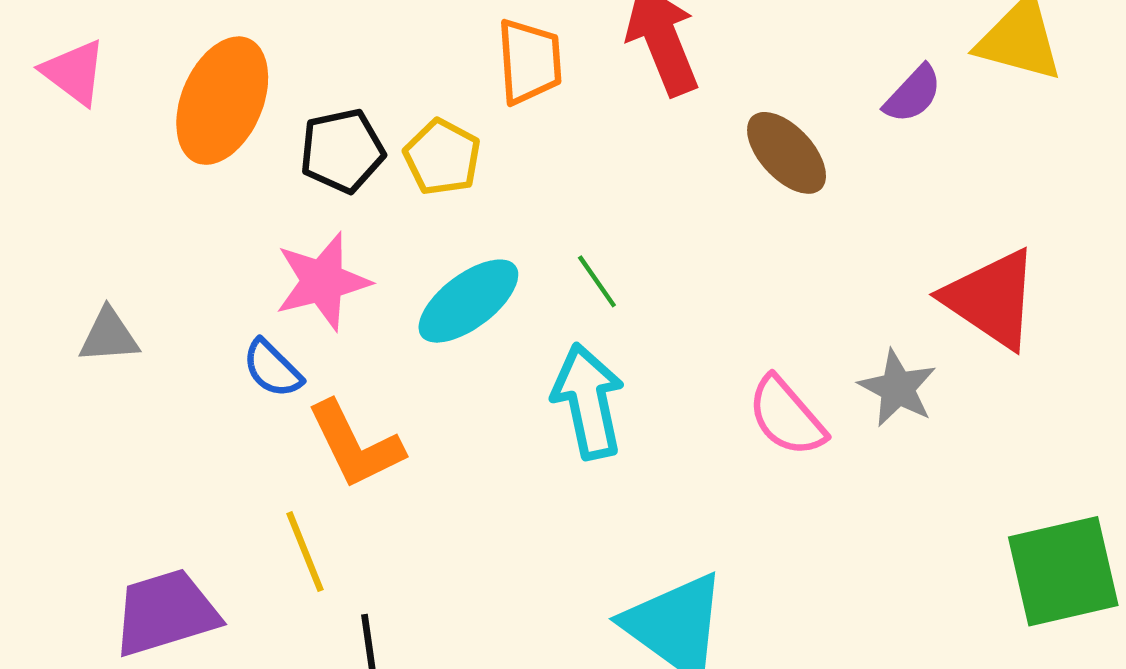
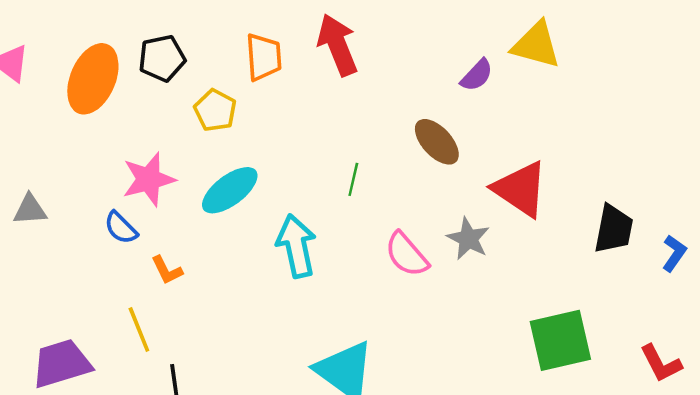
black pentagon: (342, 151) -> (162, 58), moved
brown ellipse: (787, 153) -> (437, 142), moved
green line: (597, 281) -> (353, 179), moved, turned 48
orange L-shape: (355, 445) -> (167, 270), size x0.6

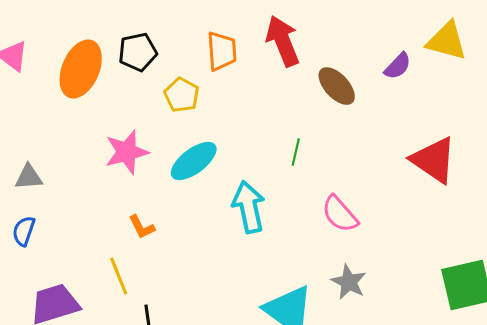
brown ellipse: (437, 142) -> (337, 86), moved
blue semicircle: (121, 228) -> (24, 231), moved, turned 64
gray star: (468, 239) -> (349, 282), moved

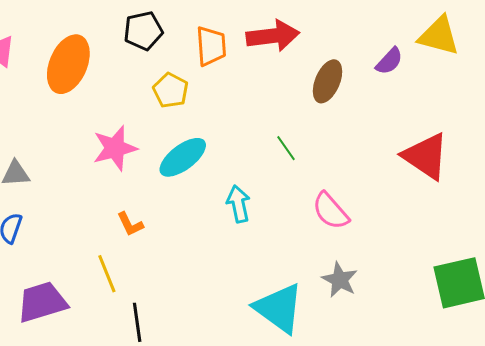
red arrow: (283, 41) -> (273, 36), turned 105
black pentagon: (138, 52) -> (143, 31), moved
brown ellipse: (337, 86) -> (328, 81), turned 66
green line: (296, 152) -> (286, 148), turned -48
cyan arrow: (249, 207) -> (238, 204), size x0.7

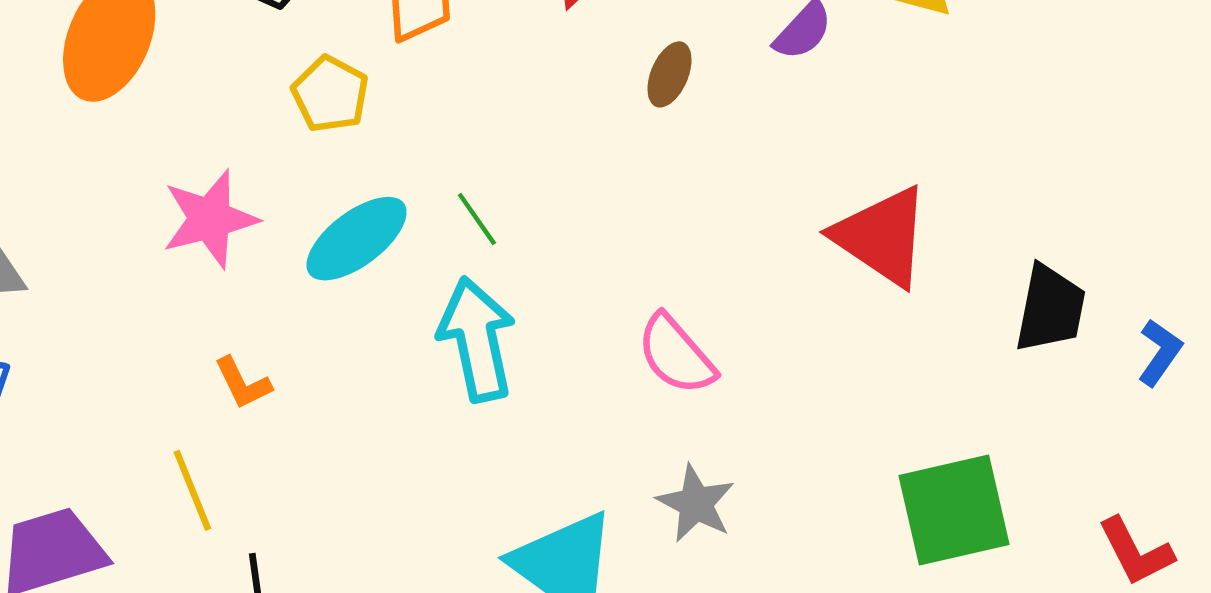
brown ellipse: (328, 81) -> (669, 74), size x0.7
green line: (286, 148) -> (477, 219), moved
cyan arrow: (238, 204) -> (477, 339), size x1.5

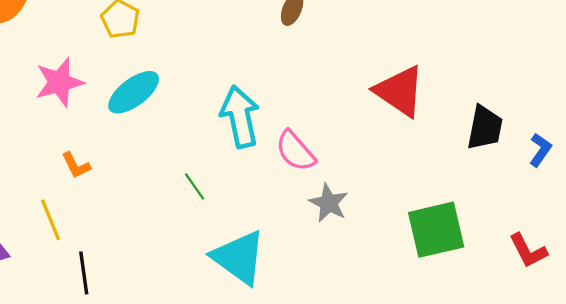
green line: (477, 219) -> (195, 186), moved
cyan arrow: (477, 339) -> (240, 117), moved
gray star: (696, 503) -> (329, 203), moved

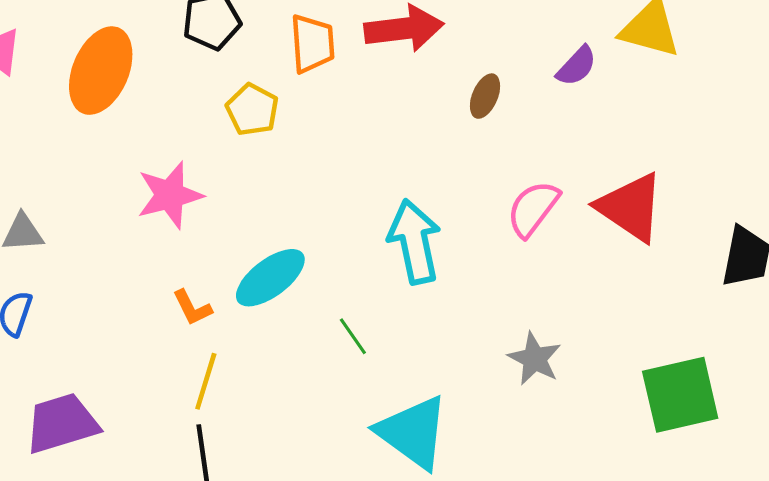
cyan ellipse: (134, 92) -> (270, 278), moved
pink semicircle: (295, 151) -> (533, 209), moved, turned 78
yellow line: (50, 220) -> (206, 381), moved, turned 39

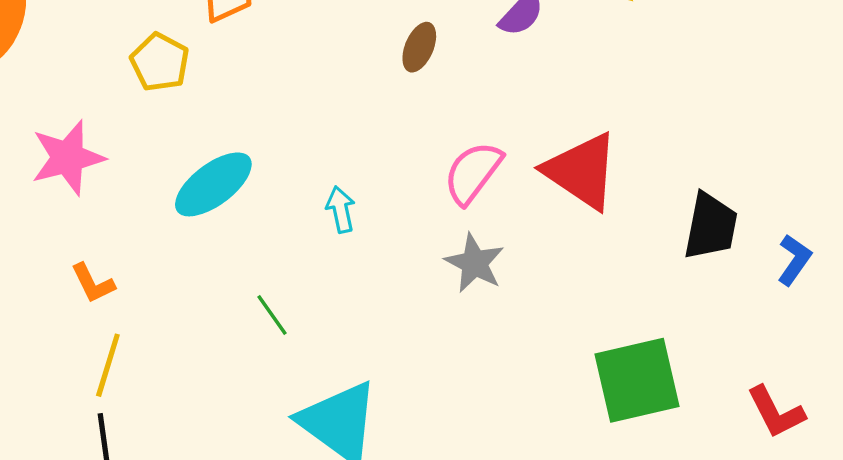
cyan arrow: (414, 242) -> (341, 210), size x0.5
cyan ellipse: (270, 278) -> (213, 184), moved
gray star: (535, 359) -> (475, 263), moved

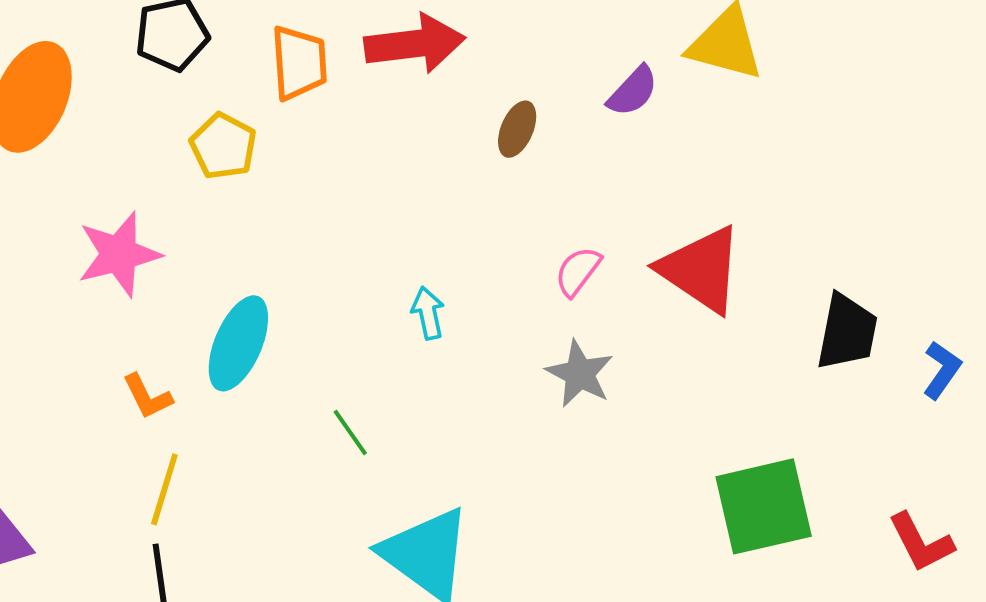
pink semicircle: (473, 173) -> (578, 271), size x0.7
cyan ellipse: (213, 184) -> (238, 343), moved, turned -30

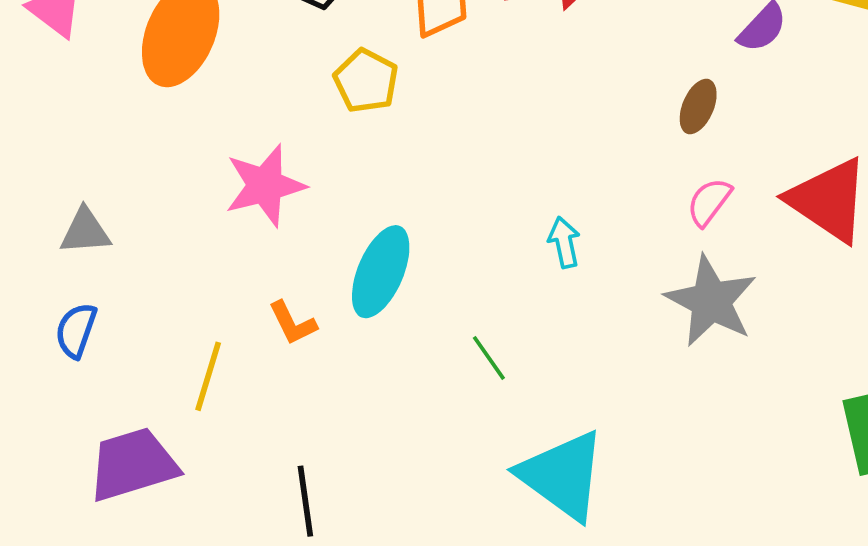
brown ellipse: (517, 129) -> (698, 107), moved
gray star: (580, 374) -> (711, 301), size x1.4
yellow line: (164, 489) -> (208, 376), moved

